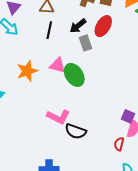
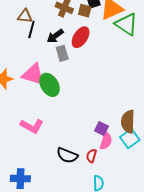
black line: (49, 30) -> (31, 29), moved
pink triangle: (58, 65) -> (33, 75), size x1.4
black semicircle: (76, 131) -> (67, 155), moved

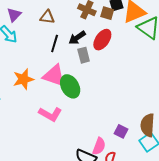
black line: (31, 29) -> (55, 44), moved
pink L-shape: (32, 126) -> (50, 114), moved
pink semicircle: (106, 141) -> (99, 146), moved

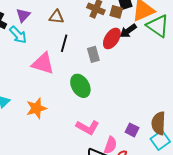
black arrow: (77, 38) -> (128, 31), moved
pink triangle: (54, 76) -> (43, 63), moved
orange star: (23, 79) -> (36, 108), moved
pink L-shape: (50, 114) -> (88, 127), moved

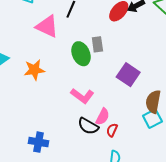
gray rectangle: (93, 54) -> (97, 44), moved
purple square: (132, 130) -> (128, 75), moved, size x1.6

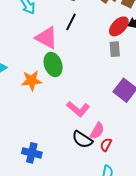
gray rectangle: (97, 44) -> (115, 49), moved
green ellipse: (81, 54) -> (53, 64), moved

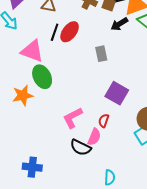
red ellipse: (119, 26) -> (70, 32), moved
pink L-shape: (78, 109) -> (73, 118), turned 120
red semicircle: (106, 145) -> (104, 121), moved

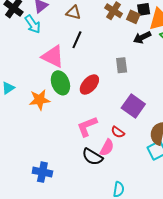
red ellipse: (70, 32) -> (89, 85), moved
red semicircle: (104, 121) -> (118, 132), turned -80

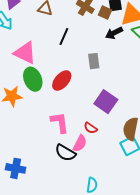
black line: (77, 40) -> (64, 37), moved
pink L-shape: (87, 126) -> (60, 122), turned 105

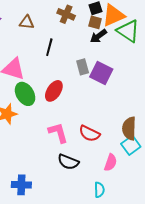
brown square: (105, 12) -> (95, 22), moved
purple square: (106, 102) -> (101, 73), moved
red semicircle: (91, 128) -> (89, 134), size x1.5
pink semicircle: (80, 143) -> (111, 163), moved

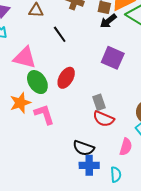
black line: (49, 47) -> (60, 34), turned -48
gray rectangle: (83, 67) -> (99, 102), moved
pink L-shape: (58, 133) -> (44, 114), moved
blue cross: (21, 185) -> (89, 165), moved

